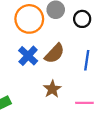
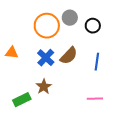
brown star: (52, 89) -> (44, 87), moved

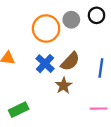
black circle: (93, 26) -> (96, 15), moved
brown star: (44, 87) -> (64, 85), moved

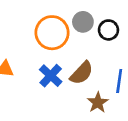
black circle: (96, 15) -> (108, 30), moved
brown star: (64, 85) -> (98, 103), moved

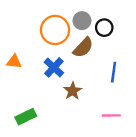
brown semicircle: (82, 73) -> (83, 48), moved
brown star: (98, 103) -> (73, 91), moved

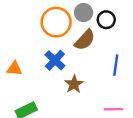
orange triangle: (14, 62) -> (14, 69), moved

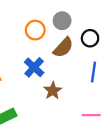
black circle: (106, 20) -> (90, 38), moved
orange circle: (56, 22) -> (35, 30), size x0.7

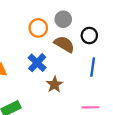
brown semicircle: (63, 48) -> (64, 44), turned -102

